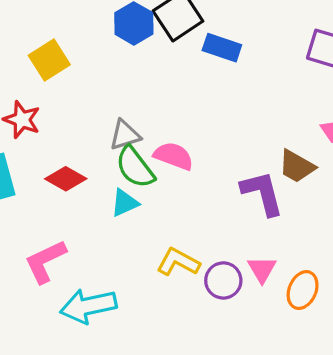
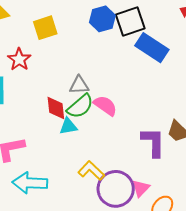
blue rectangle: (222, 48) -> (152, 48), size x1.4
green semicircle: (135, 167) -> (80, 106), turned -108
red diamond: (66, 179) -> (56, 108), moved, turned 40
purple circle: (223, 280) -> (116, 189), size x1.6

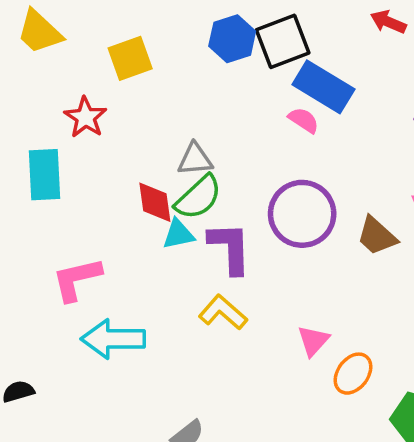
pink semicircle: (105, 106) -> (304, 120), moved, size x0.7
purple L-shape: (153, 142) -> (230, 248), moved
purple circle: (116, 189) -> (302, 214), moved

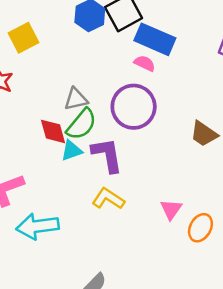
purple circle: (302, 214) -> (134, 107), moved

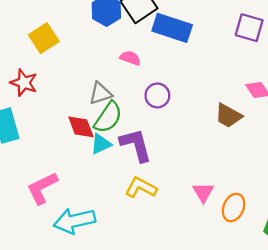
pink semicircle: (145, 63) -> (130, 58), moved
purple circle: (134, 107) -> (157, 95), size x0.6

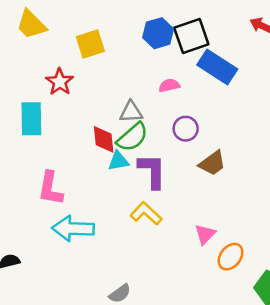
pink semicircle: (130, 58) -> (169, 85), turned -48
brown trapezoid: (228, 116) -> (212, 163), moved, turned -80
pink L-shape: (42, 188) -> (50, 188), turned -69

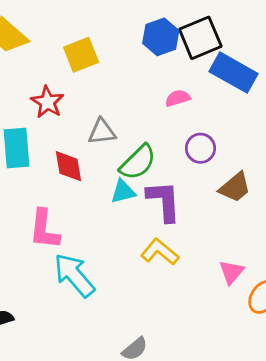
gray triangle: (131, 112) -> (102, 132), moved
red diamond: (104, 139) -> (68, 166), moved
cyan arrow: (73, 229) -> (74, 275), turned 51

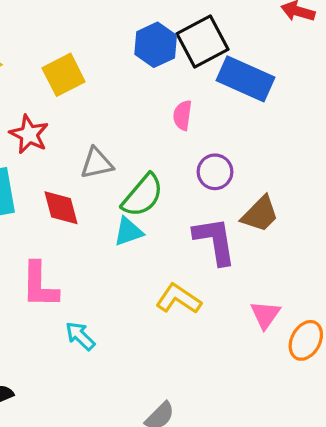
pink semicircle: (178, 98) -> (182, 115), turned -60
purple L-shape: (164, 201) -> (215, 241), moved
cyan arrow: (74, 275) -> (80, 336), size x0.6

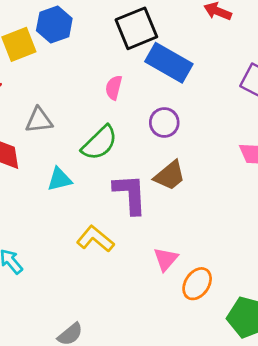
blue hexagon: (156, 45) -> (54, 25), moved
purple circle: (215, 172) -> (164, 123), moved
green semicircle: (143, 195) -> (100, 143), moved

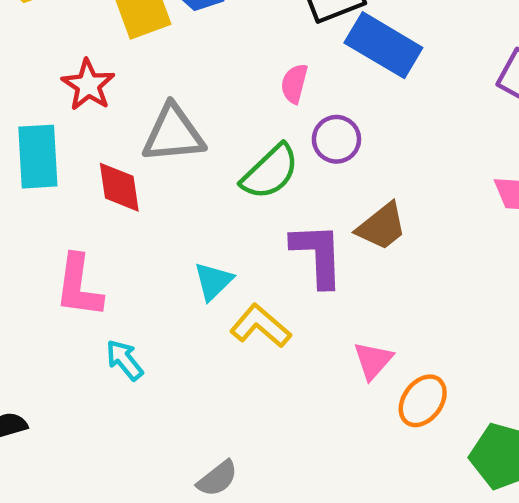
gray triangle: (39, 120) -> (173, 134), size x1.4
purple circle: (164, 123) -> (336, 139), moved
cyan triangle: (59, 179) -> (213, 281), moved, turned -32

